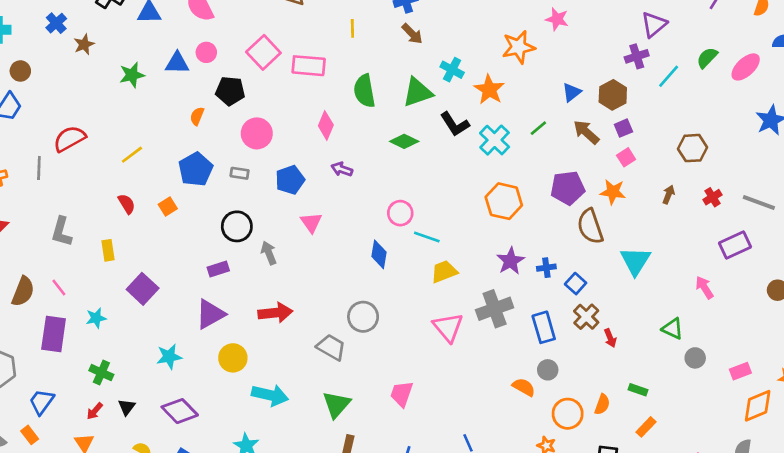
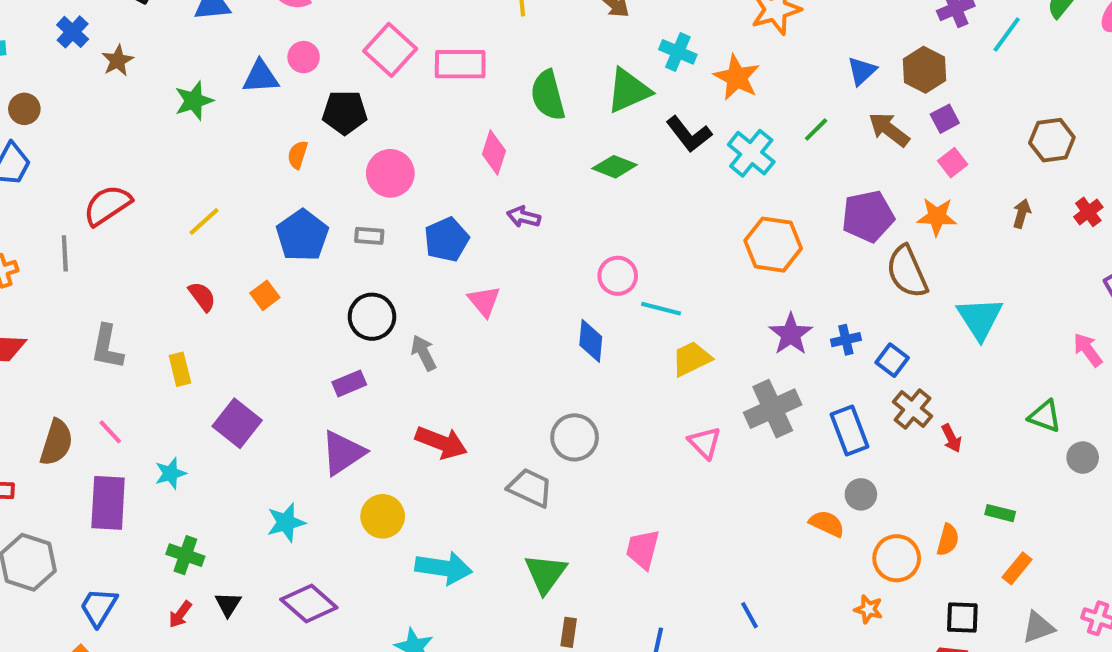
red arrow: (275, 313) -> (441, 443), turned 32
pink triangle: (448, 327) -> (705, 443), size x0.7

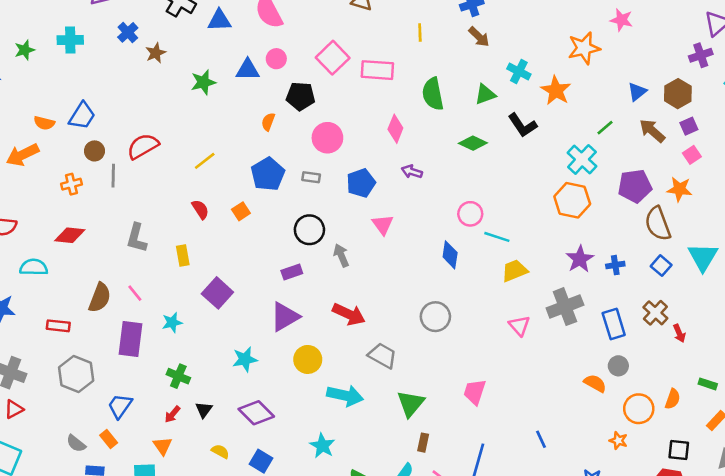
green triangle: (628, 91) -> (485, 94), size x0.7
brown circle: (24, 109) -> (94, 151), moved
cyan cross: (751, 153) -> (582, 159), moved
blue square: (892, 360) -> (661, 266), moved
gray trapezoid: (530, 488) -> (382, 356), moved

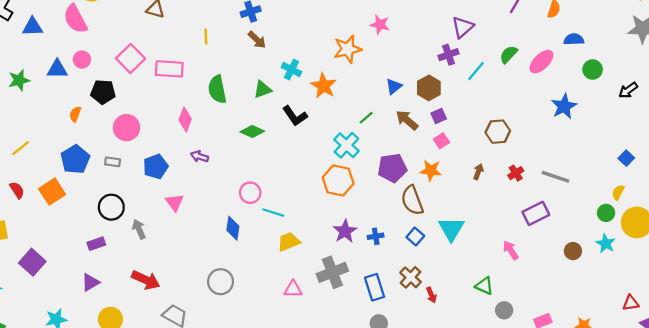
orange square: (241, 211) -> (52, 192), size x1.6
purple triangle: (285, 317) -> (90, 282), size x0.7
pink triangle: (519, 326) -> (293, 289), turned -48

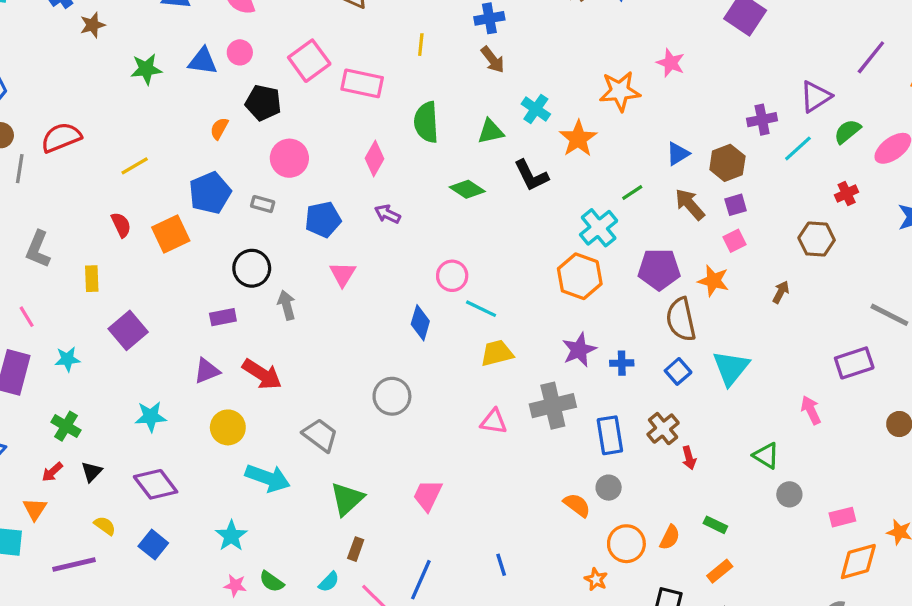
purple triangle: (463, 27) -> (816, 97), moved
red cross: (516, 173) -> (847, 194), moved
red arrow: (146, 280) -> (262, 374), moved

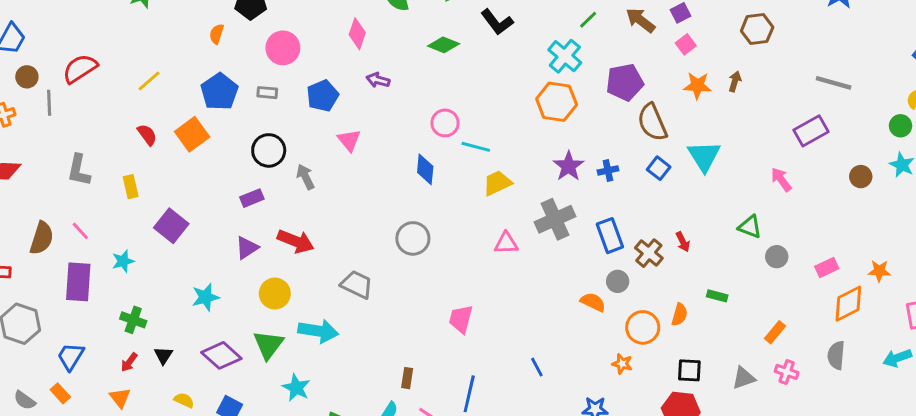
orange star: (713, 281) -> (697, 86), moved
brown cross: (663, 429) -> (649, 253), moved
green triangle: (347, 499) -> (268, 345), moved
orange rectangle: (720, 571) -> (775, 332), moved

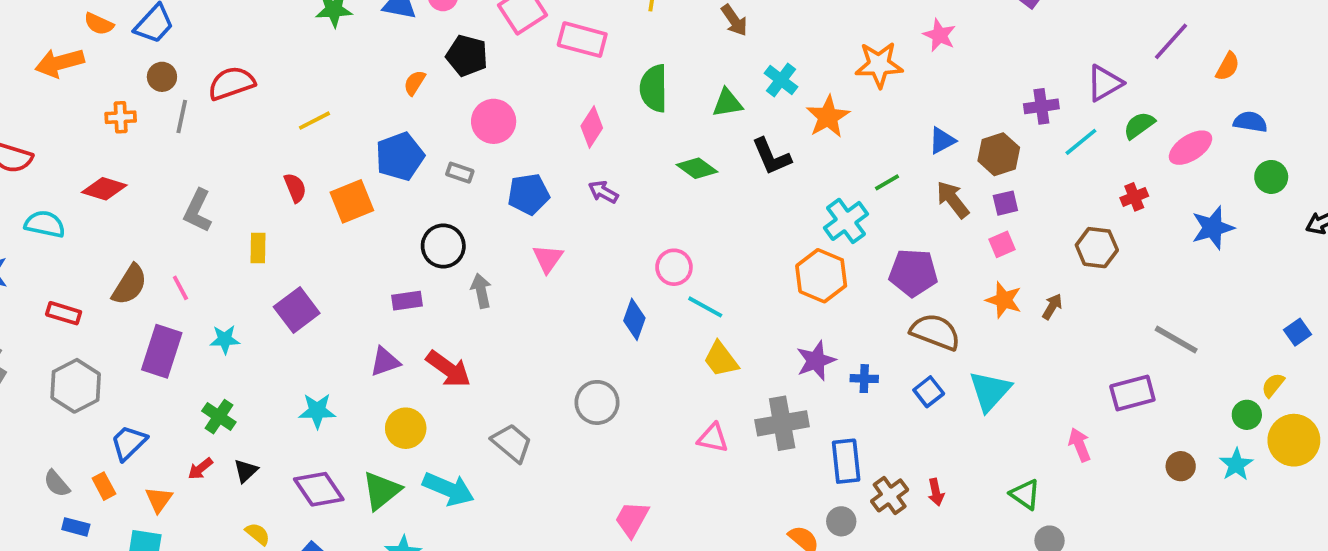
brown semicircle: (652, 122) -> (935, 332), turned 120
yellow trapezoid: (497, 183) -> (721, 359), turned -116
orange triangle: (120, 398) -> (159, 499), moved

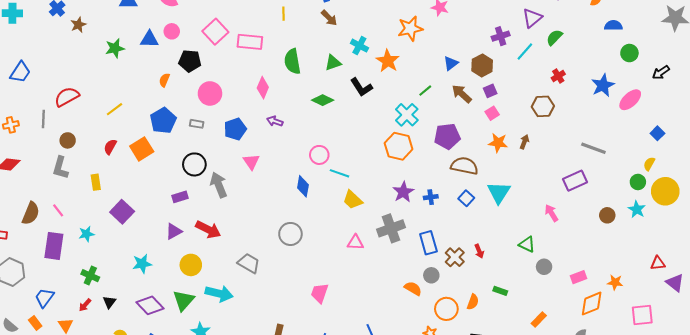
brown circle: (162, 77) -> (68, 140), moved
pink ellipse: (1191, 148) -> (630, 100), moved
red semicircle: (295, 188) -> (110, 147), turned -119
gray arrow: (481, 291) -> (219, 185), size x1.4

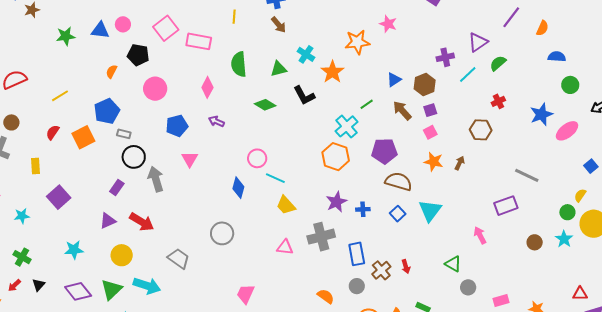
gray rectangle: (197, 124) -> (124, 134), moved
purple rectangle: (180, 197) -> (117, 188), turned -42
orange semicircle: (413, 288) -> (326, 296), moved

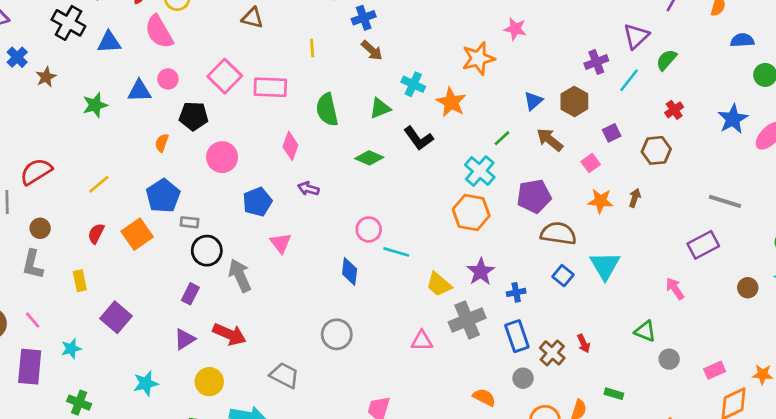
purple square: (430, 110) -> (612, 133), moved
yellow trapezoid: (286, 205) -> (439, 284), moved
blue cross: (363, 209) -> (516, 292), moved

